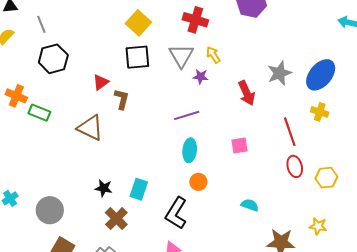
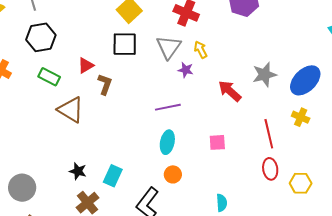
red arrow: (247, 93) -> (230, 91), turned 150
green rectangle: (39, 113) -> (49, 77), moved
cyan semicircle: (250, 205) -> (222, 203), turned 60

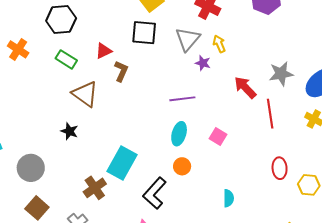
red line: (269, 134) -> (270, 114), moved
pink square: (217, 142) -> (218, 136), moved, turned 30
black star: (78, 171) -> (69, 131), moved
cyan rectangle: (113, 176) -> (122, 163), size x1.5

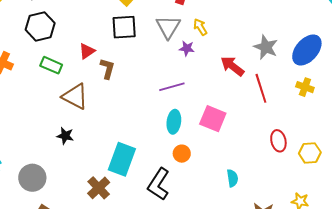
gray star: (281, 74) -> (266, 47), turned -30
pink square: (218, 136) -> (213, 119), size x1.5

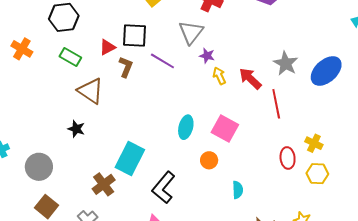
black square: (124, 27) -> (134, 35), moved
yellow arrow: (200, 27) -> (219, 76), moved
purple line: (172, 87) -> (162, 61), moved, turned 40
yellow cross: (305, 87) -> (314, 143), moved
orange circle: (182, 154) -> (209, 160), moved

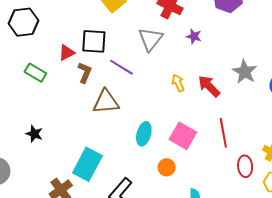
purple star: (207, 56) -> (194, 36), moved
green rectangle: (70, 57) -> (35, 73), moved
brown triangle: (91, 91) -> (106, 102), moved, turned -40
red line: (276, 104) -> (223, 133), moved

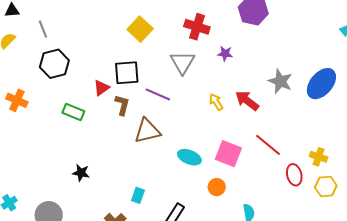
red line: (223, 133) -> (268, 145), turned -32
cyan ellipse: (144, 134) -> (189, 157), turned -75
cyan rectangle: (87, 164) -> (138, 195), size x0.5

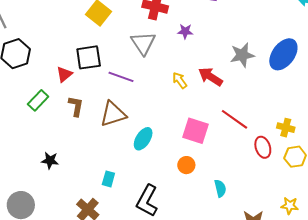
gray star: (280, 81) -> (242, 55), turned -30
brown L-shape: (122, 105) -> (76, 106), moved
green rectangle: (73, 112) -> (38, 100), turned -65
cyan ellipse: (189, 157) -> (143, 139), moved, turned -75

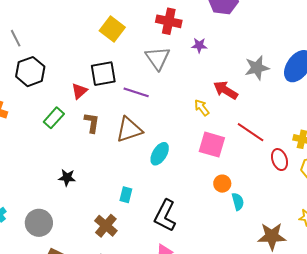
yellow arrow: (180, 80) -> (202, 108), moved
orange circle: (186, 165) -> (222, 184), moved

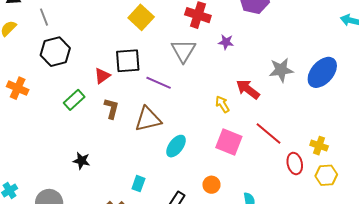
orange circle: (222, 184) -> (211, 185), moved

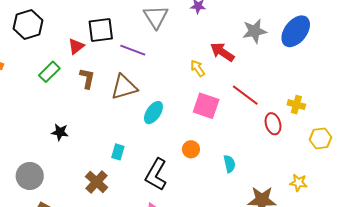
yellow hexagon: (326, 175) -> (321, 138), moved

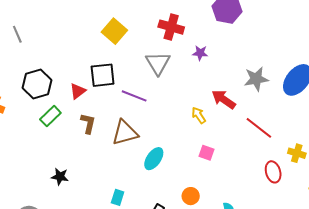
black hexagon: (28, 25) -> (37, 84), moved
red line: (245, 95) -> (259, 128), moved
pink square: (206, 106) -> (207, 153), size x0.6

